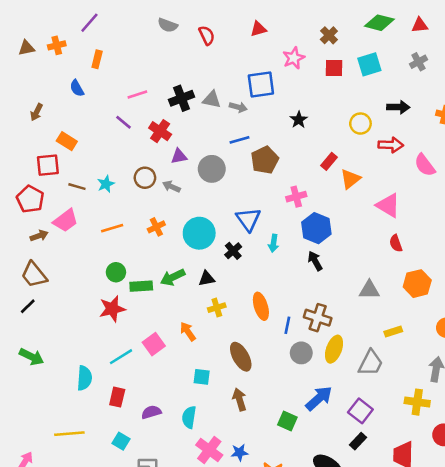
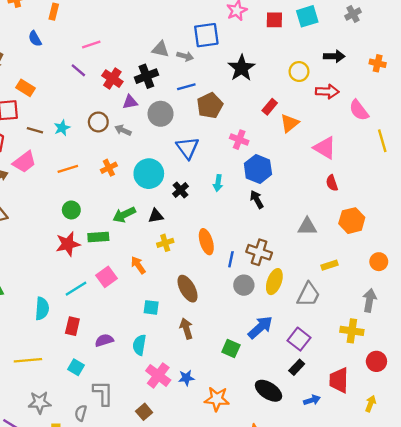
black cross: (181, 98) -> (146, 76), moved
black star: (299, 120) -> (241, 68), size x1.6
pink cross: (296, 197) -> (239, 140), turned 36
blue triangle: (248, 219) -> (188, 148), moved
green rectangle: (141, 286) -> (98, 237), moved

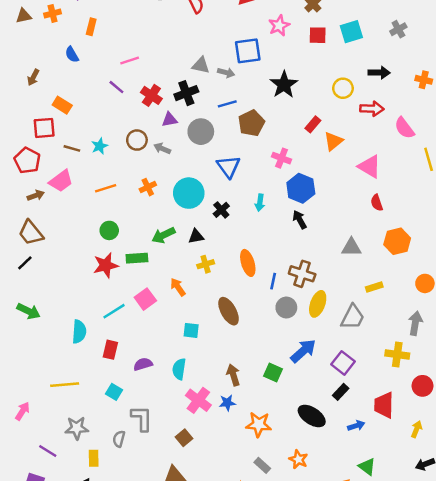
brown arrow: (186, 329) -> (233, 375), moved

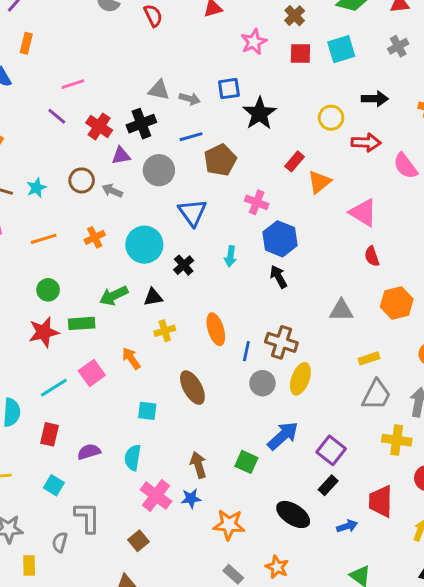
blue square: (248, 51) -> (229, 89), moved, size x0.7
gray trapezoid: (353, 317) -> (376, 395), moved

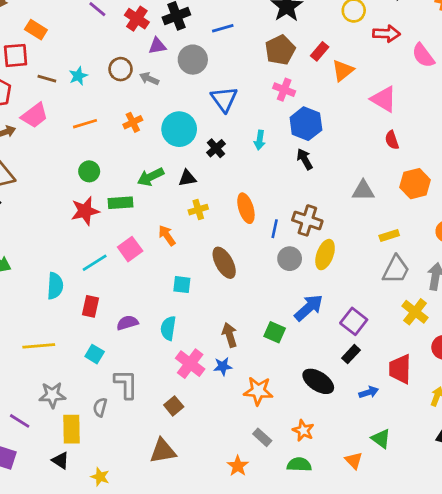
brown pentagon: (220, 160) -> (280, 50), moved
yellow cross: (397, 440) -> (415, 312), turned 30
yellow rectangle: (29, 566) -> (71, 429), size x1.5

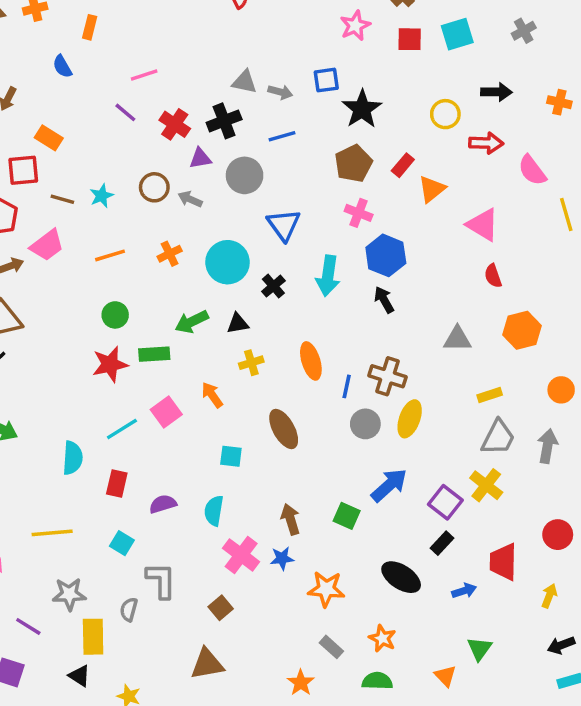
cyan arrow: (260, 140) -> (328, 276), size x1.6
yellow cross: (415, 312) -> (486, 485), moved
green triangle: (381, 439) -> (479, 649), turned 30

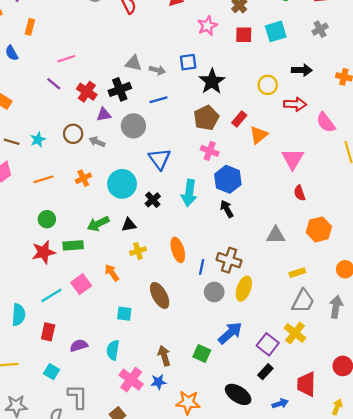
pink triangle: (483, 225) -> (293, 159), turned 30

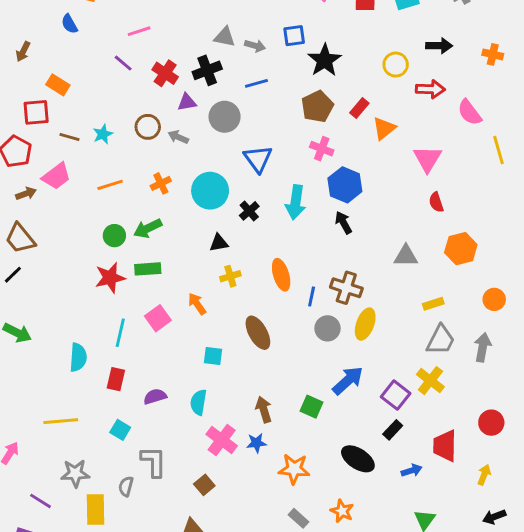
green arrow: (98, 224) -> (148, 228), moved
cyan line: (51, 295) -> (120, 333), turned -45

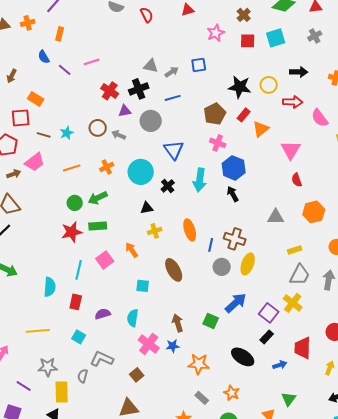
gray arrow: (255, 46) -> (172, 72), turned -48
black star: (325, 60) -> (240, 87), moved, turned -30
purple line: (123, 63) -> (65, 70), moved
gray L-shape: (154, 462) -> (102, 359), turned -65

